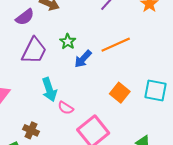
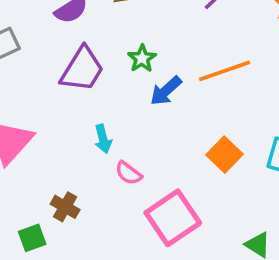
cyan arrow: (49, 90) -> (103, 139), size x0.7

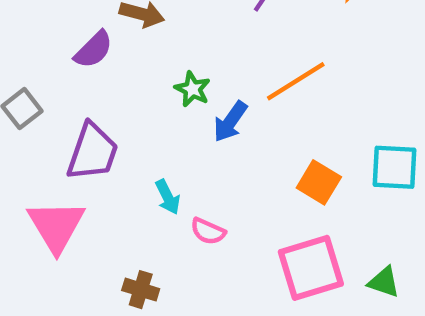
purple trapezoid: (82, 69) -> (92, 152), moved
pink square: (173, 218) -> (311, 268), moved, turned 30

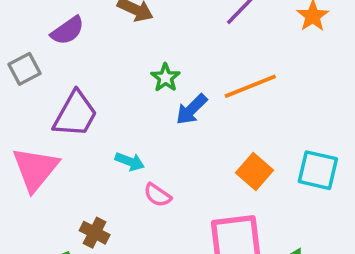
purple semicircle: (94, 50) -> (68, 31), moved
cyan arrow: (168, 197) -> (130, 162), turned -52

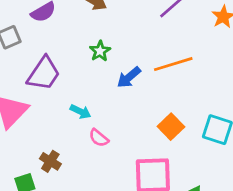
green star: (165, 78) -> (100, 51), moved

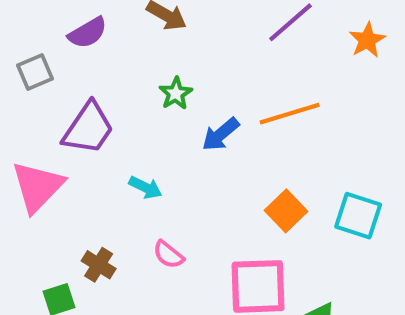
pink semicircle: (99, 138) -> (168, 255), moved

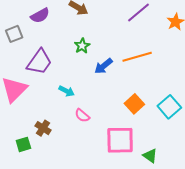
cyan square: (358, 216) -> (169, 107), turned 30
pink semicircle: (168, 255) -> (82, 116), moved

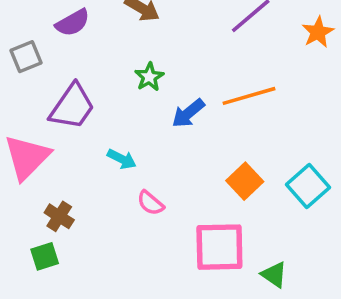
brown cross: (43, 128) -> (59, 216), moved

